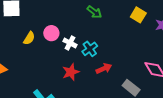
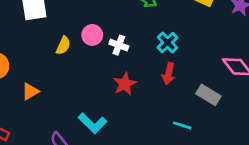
cyan cross: (90, 49) -> (167, 42), moved
red arrow: (104, 68) -> (169, 74), turned 133

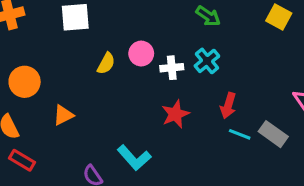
cyan cross: (167, 42) -> (207, 61), moved
white cross: (119, 45) -> (172, 68), turned -30
cyan line: (182, 125) -> (240, 134), moved

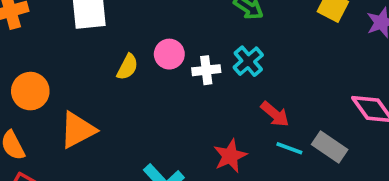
red arrow: (228, 106) -> (275, 114), turned -65
red star: (175, 114) -> (230, 156), moved
orange triangle: (63, 115) -> (78, 130), size x1.5

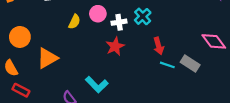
red arrow: (275, 114) -> (159, 46), turned 35
red star: (230, 156) -> (115, 46), moved

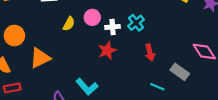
cyan line: (167, 65) -> (157, 87), moved
red rectangle: (21, 90) -> (12, 88), turned -42

